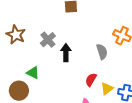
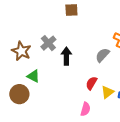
brown star: (16, 35) -> (21, 51), moved
gray semicircle: (102, 52) -> (102, 55), turned -119

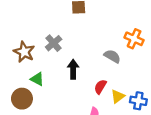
gray semicircle: (102, 55) -> (112, 56), turned 77
black arrow: (66, 56) -> (73, 69), moved

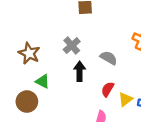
gray cross: (54, 43) -> (72, 46), moved
gray semicircle: (112, 56) -> (109, 58), moved

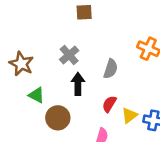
gray semicircle: (109, 58) -> (111, 69), turned 78
brown circle: (27, 102) -> (58, 118), moved

